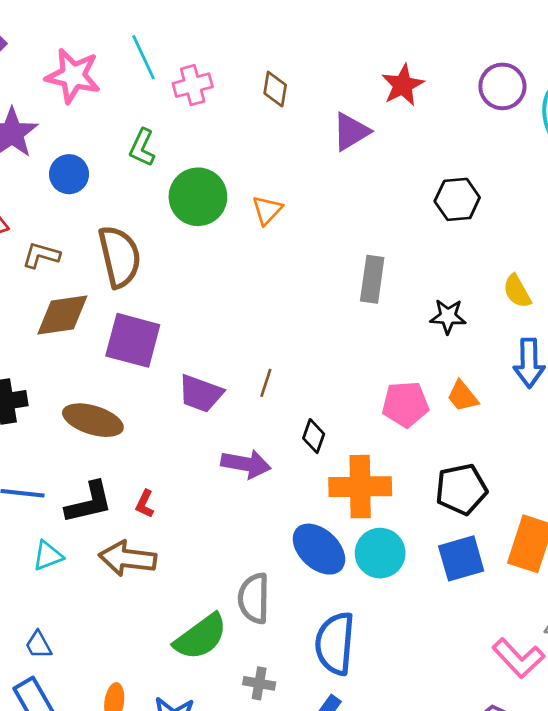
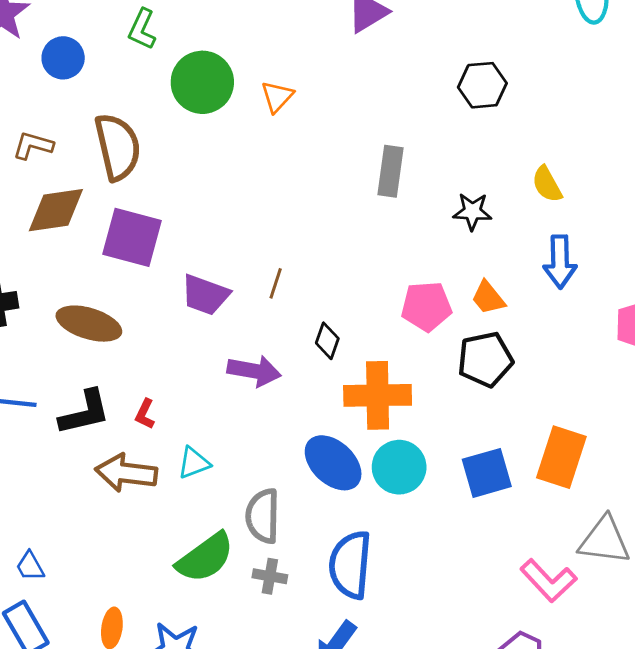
black pentagon: (461, 489) -> (485, 359), moved
cyan triangle: (48, 556) -> (194, 463), moved
gray cross: (259, 683) -> (270, 576), moved

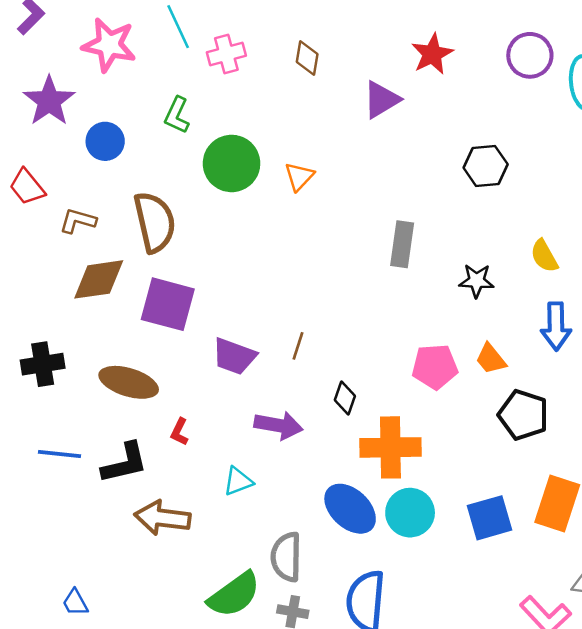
black pentagon: (485, 359) -> (523, 415), moved, turned 30
red L-shape: (145, 414) -> (179, 432), moved
cyan triangle: (194, 463) -> (238, 481), moved

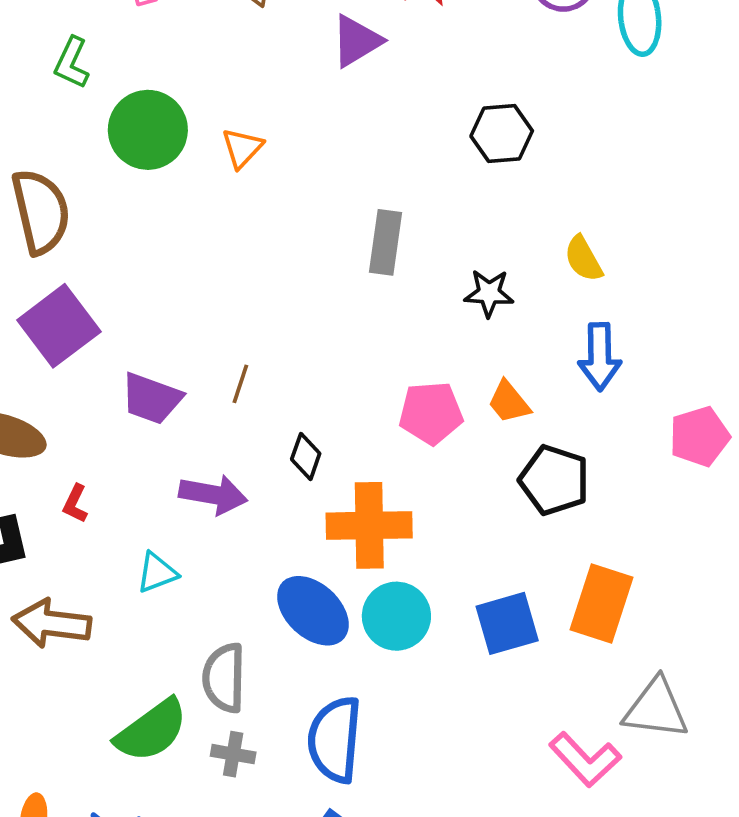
purple square: (168, 304) -> (59, 326), turned 38

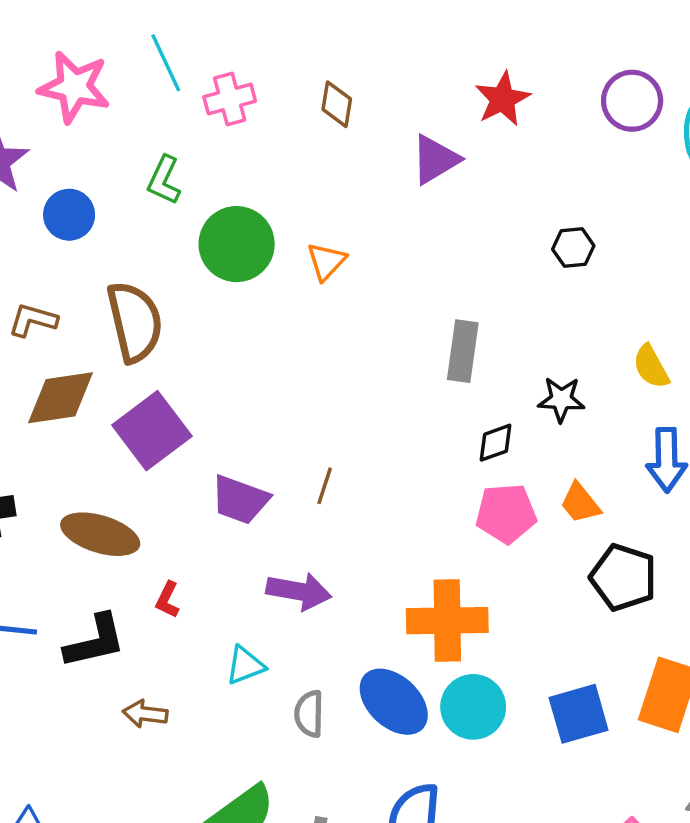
black hexagon: (502, 133) -> (573, 248), size x0.7
black diamond: (306, 456) -> (496, 443), moved, turned 51
brown arrow: (52, 623) -> (145, 714), size x0.6
gray semicircle: (224, 678) -> (309, 714), moved, size x0.7

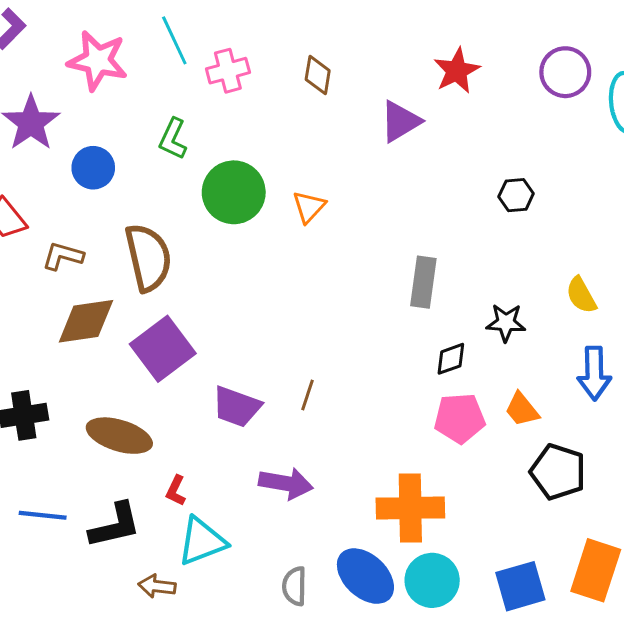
cyan triangle: (245, 665) -> (202, 541), moved, size x1.5

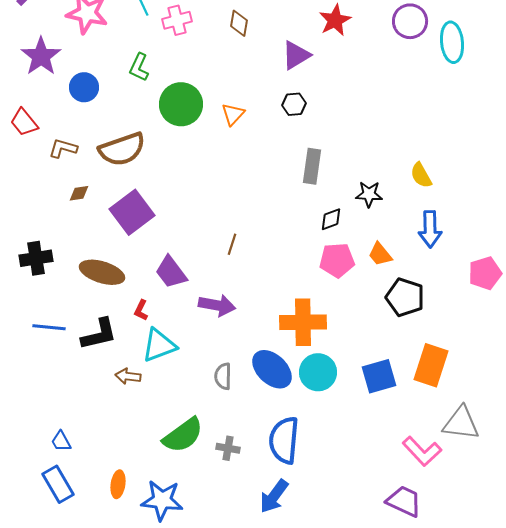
black hexagon: (516, 195) -> (294, 104), moved
brown semicircle: (148, 257) -> (122, 149), turned 84
brown diamond: (86, 321) -> (79, 193), size x0.5
purple trapezoid: (237, 407) -> (171, 272), moved, turned 33

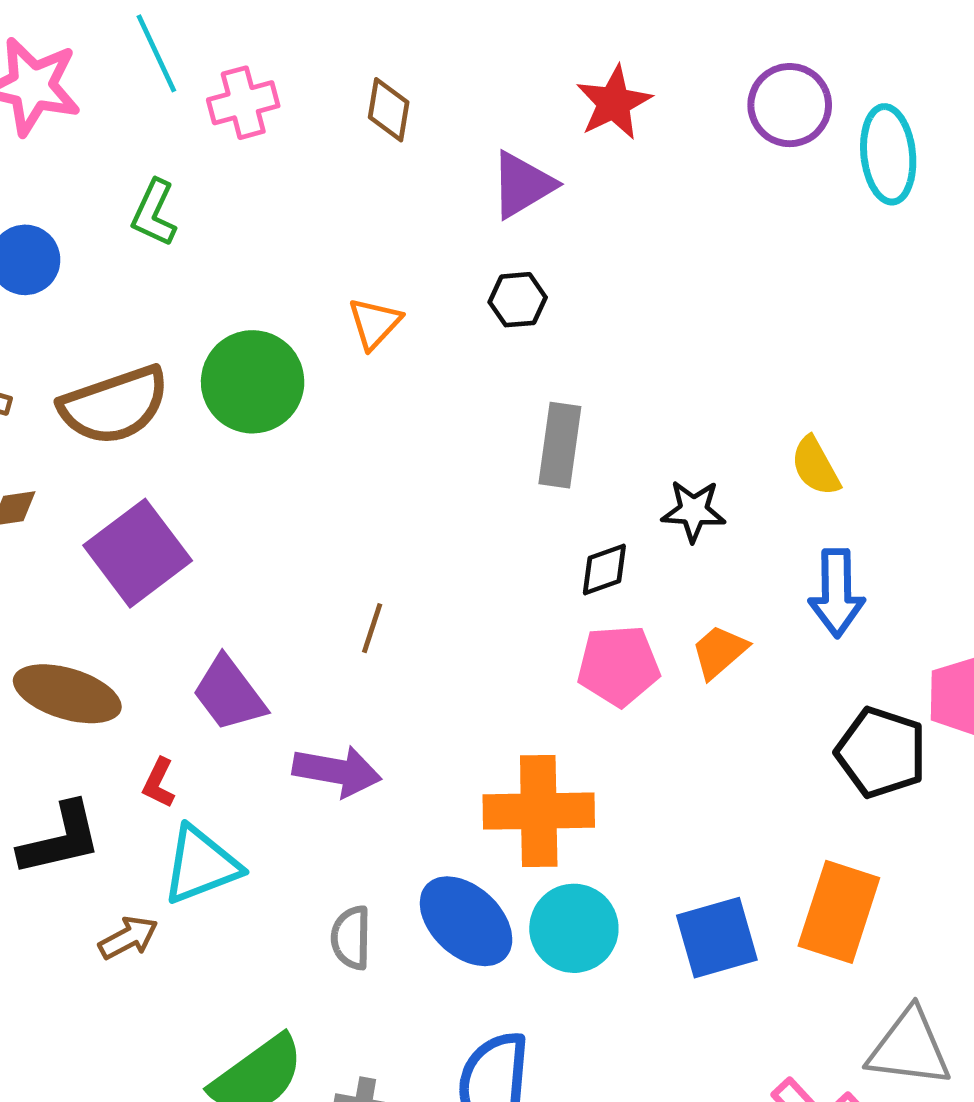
green circle: (181, 104) -> (253, 382), moved
orange trapezoid: (380, 254) -> (719, 652), turned 88
black pentagon: (405, 297) -> (881, 752), moved
brown arrow: (128, 376) -> (128, 938), turned 145

